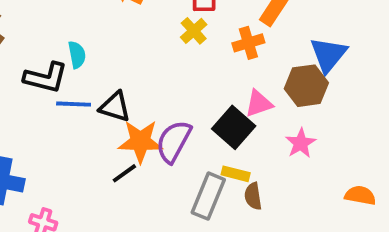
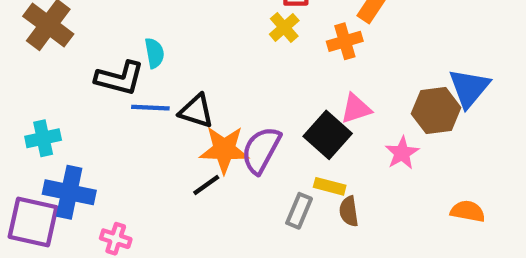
blue triangle: (328, 55) -> (469, 88), moved
brown hexagon: (306, 86) -> (436, 111), moved
gray rectangle: (208, 196) -> (299, 211), size x0.7

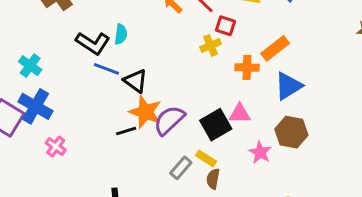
blue triangle: (469, 88) -> (288, 86), moved
cyan cross: (43, 138) -> (30, 66), turned 30
pink star: (402, 153) -> (260, 152), turned -30

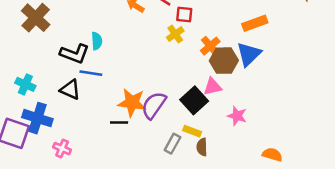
orange rectangle: (275, 48) -> (255, 23), moved, turned 30
orange cross: (247, 68) -> (210, 46), turned -30
black triangle: (136, 81) -> (70, 90), moved
black line: (126, 131) -> (119, 122), turned 30
brown hexagon: (291, 132) -> (224, 61), moved

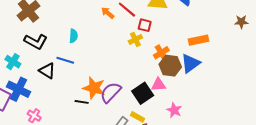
black L-shape: (75, 54) -> (36, 42), moved

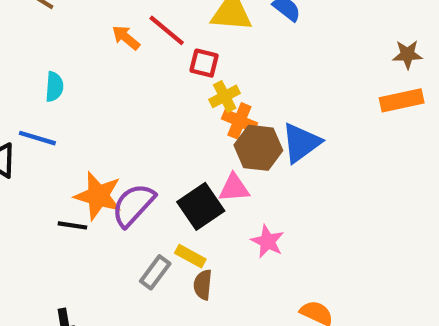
yellow cross: (135, 39) -> (225, 96), moved
orange rectangle: (199, 40) -> (402, 100), moved
orange cross: (161, 53) -> (239, 121), turned -35

